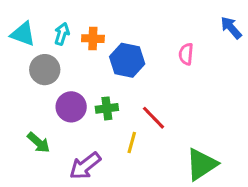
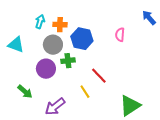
cyan triangle: (23, 34) -> (16, 45), moved
gray circle: (45, 70) -> (53, 45), moved
green cross: (107, 108) -> (68, 61), moved
yellow line: (132, 143) -> (85, 92), turned -48

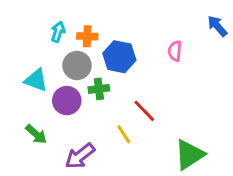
cyan triangle: (16, 45) -> (36, 80), moved

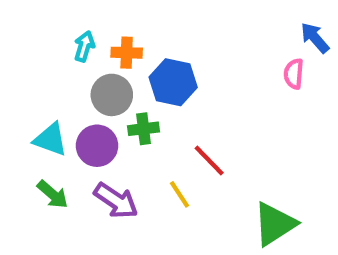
pink semicircle: (175, 51) -> (294, 74), moved
cyan triangle: (36, 80) -> (50, 139), moved
purple arrow: (80, 156) -> (116, 201), moved, turned -108

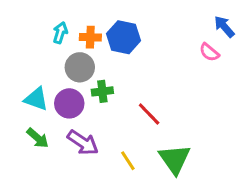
pink semicircle: (294, 74) -> (209, 52), turned -55
blue hexagon: (173, 82) -> (123, 37), moved
yellow line: (179, 194) -> (128, 161), moved
green triangle: (275, 224) -> (175, 159), moved, turned -32

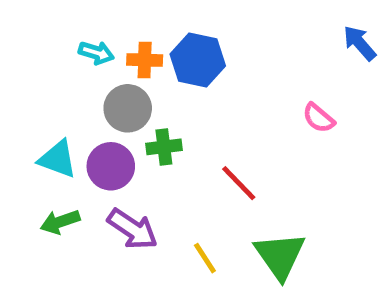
cyan arrow: (60, 33) -> (96, 53), turned 90
pink semicircle: (209, 52) -> (318, 118), moved
green arrow: (38, 138) -> (60, 222), turned 120

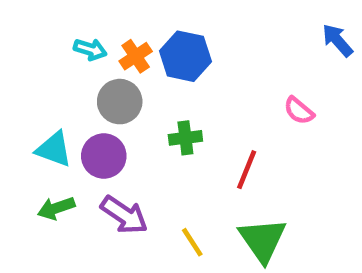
orange cross: (145, 60) -> (136, 56), turned -36
green cross: (164, 147) -> (185, 138), moved
red line: (239, 183) -> (247, 170), moved, turned 66

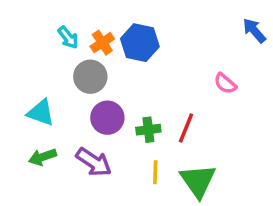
cyan arrow: (90, 49) -> (68, 37), turned 35
green cross: (185, 138) -> (148, 130), moved
purple circle: (104, 156) -> (107, 118), moved
yellow line: (192, 242) -> (155, 172), moved, turned 35

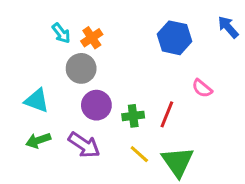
blue hexagon: (140, 43) -> (175, 38), moved
pink semicircle: (225, 84) -> (202, 88), moved
yellow line: (155, 172) -> (139, 154), turned -50

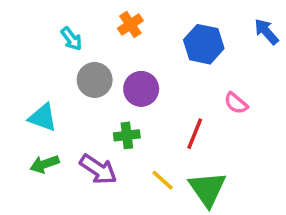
orange cross: (92, 38) -> (130, 24), moved
purple circle: (96, 105) -> (141, 89), moved
green cross: (133, 116) -> (127, 135), moved

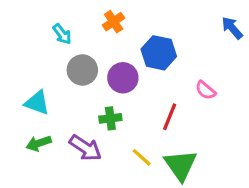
blue hexagon: (204, 44) -> (159, 53), moved

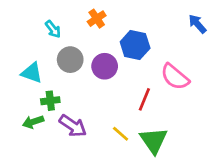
pink semicircle: (206, 90) -> (175, 77), size x1.6
cyan triangle: (37, 103) -> (32, 73), moved
green cross: (110, 118) -> (50, 101), moved

